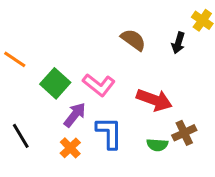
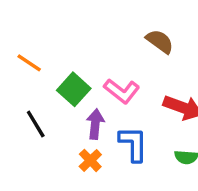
purple arrow: (75, 115) -> (95, 124), turned -32
black line: (21, 136) -> (36, 124), moved

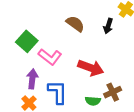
green square: (74, 89) -> (27, 41), moved

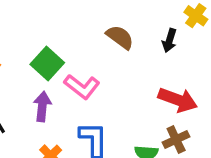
red arrow: (91, 68) -> (178, 100), moved
purple arrow: (32, 79) -> (42, 106), moved

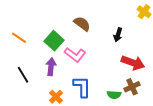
brown semicircle: (120, 37) -> (82, 24), moved
black arrow: (169, 40) -> (118, 35), moved

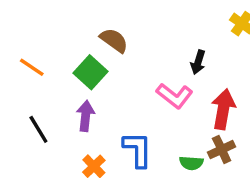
brown semicircle: (82, 24) -> (114, 40), moved
pink L-shape: (75, 55) -> (175, 96), moved
red arrow: (133, 63) -> (223, 109), turned -100

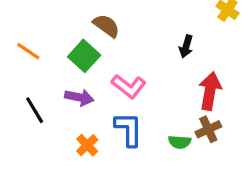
pink L-shape: (175, 96) -> (129, 86), moved
purple arrow: (85, 116) -> (79, 97), turned 96

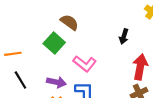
orange line: (28, 51) -> (13, 54), moved, turned -42
purple arrow: (79, 97) -> (56, 82), moved

